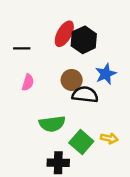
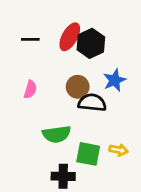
black line: (22, 48) -> (30, 39), moved
green square: (81, 142) -> (88, 154), turned -30

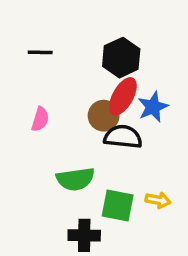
red ellipse: (70, 37) -> (123, 96), moved

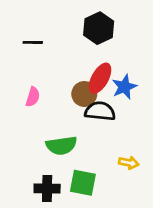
black hexagon: (121, 58) -> (99, 28), moved
green square: (118, 205) -> (83, 183), moved
black cross: (84, 235) -> (47, 188), moved

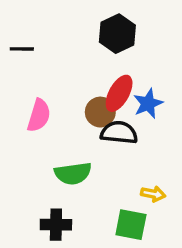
black line: (33, 42) -> (22, 49), moved
pink semicircle: (33, 97) -> (39, 115), size x1.4
green square: (83, 183) -> (131, 225), moved

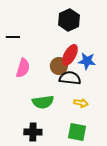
black line: (22, 49) -> (13, 37), moved
blue star: (148, 104) -> (87, 61), turned 30
yellow arrow: (153, 194) -> (81, 103), moved

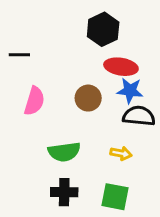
red ellipse: (70, 55) -> (121, 67), moved, turned 70
black semicircle: (70, 78) -> (139, 116), moved
black cross: (33, 132) -> (64, 192), moved

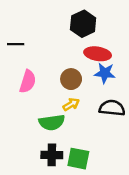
black semicircle: (139, 116) -> (112, 108), moved
yellow arrow: (121, 153) -> (71, 104), moved, turned -42
green square: (115, 197) -> (78, 159), moved

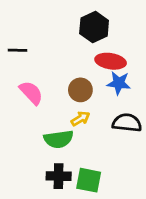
pink semicircle: (28, 81) -> (31, 93), turned -60

